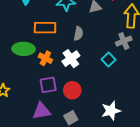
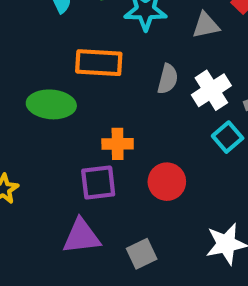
orange cross: (45, 58) -> (118, 144), moved, turned -32
white cross: (71, 59) -> (211, 90), moved
red circle: (72, 90) -> (167, 182), moved

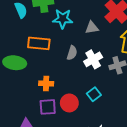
cyan square: (228, 137) -> (94, 94), moved
purple square: (98, 182) -> (48, 107), moved

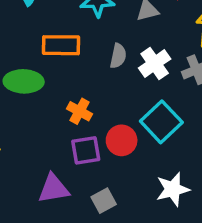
orange cross: (46, 84) -> (80, 111), turned 32
cyan square: (94, 94) -> (161, 122), size x1.6

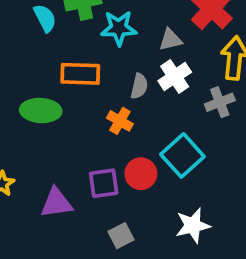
white cross: (155, 64) -> (175, 76), moved
orange cross: (80, 111) -> (120, 121), moved
purple triangle: (53, 189) -> (56, 203), moved

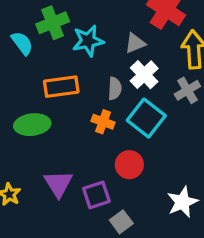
cyan square: (182, 155) -> (146, 118), moved
purple square: (104, 183) -> (96, 195), moved
purple triangle: (56, 203) -> (58, 184), moved, turned -44

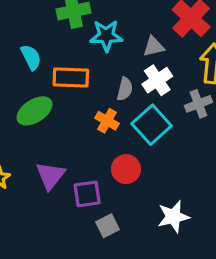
cyan semicircle: (22, 43) -> (31, 57), moved
green ellipse: (32, 125) -> (35, 111), turned -36

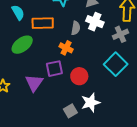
white cross: (157, 80) -> (95, 22), turned -30
cyan square: (152, 125) -> (116, 64), moved
purple square: (87, 194) -> (54, 69), moved
white star: (173, 217) -> (91, 103), moved

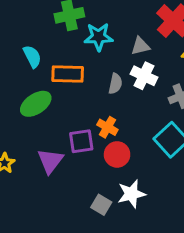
orange cross: (66, 48) -> (107, 127), moved
gray square: (70, 111) -> (101, 205), turned -32

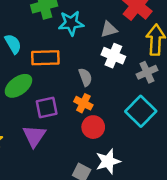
gray semicircle: (115, 84) -> (85, 77), moved, turned -30
purple square: (81, 141) -> (47, 107), moved

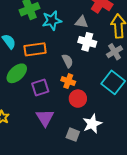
gray triangle: (109, 29) -> (81, 22), turned 32
purple triangle: (34, 136) -> (45, 118), moved

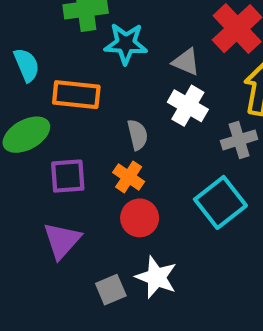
white star: (92, 124) -> (156, 277), turned 30
gray square: (73, 135) -> (111, 290), turned 32

